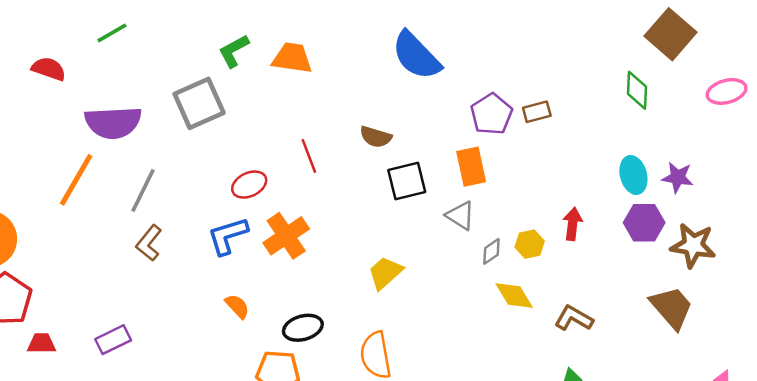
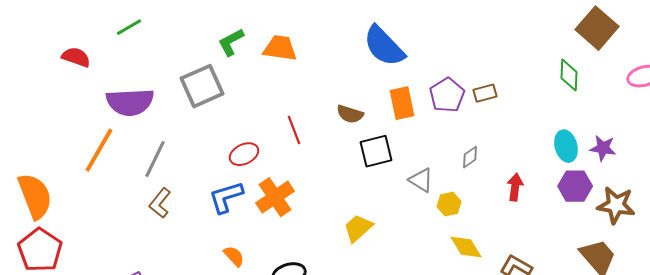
orange rectangle: (471, 167) -> (402, 103), moved
yellow hexagon: (530, 244) -> (449, 204), moved
gray diamond: (491, 251) -> (470, 157), moved

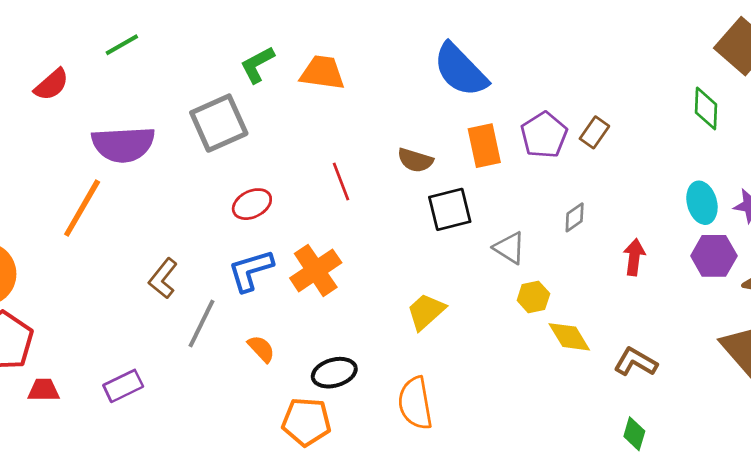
red semicircle: (76, 57) -> (52, 85), turned 120
brown rectangle: (485, 93) -> (594, 132), turned -40
red ellipse: (244, 154) -> (252, 204), moved
gray line: (155, 159) -> (202, 324), moved
yellow hexagon: (449, 204) -> (533, 297), moved

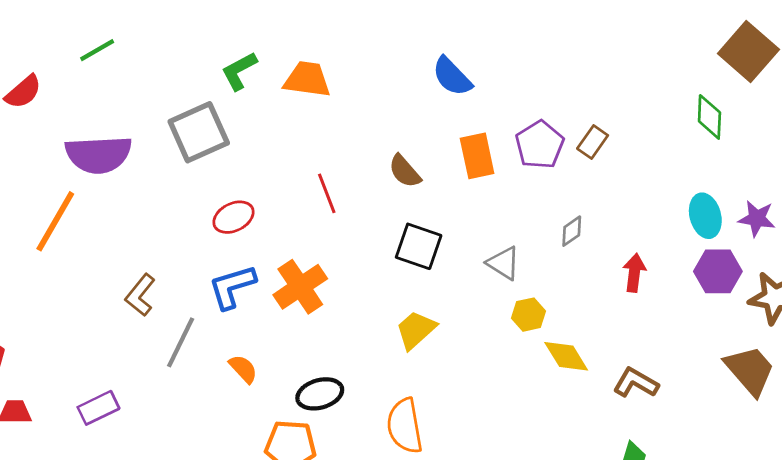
blue semicircle: (460, 70) -> (452, 77), size x0.7
brown semicircle: (415, 160) -> (405, 171), turned 32
black square: (450, 209) -> (419, 246), moved, turned 33

